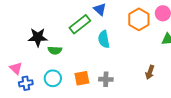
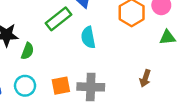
green semicircle: (55, 50) -> (27, 51), turned -72
gray cross: (106, 79) -> (91, 87), size x1.5

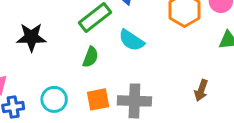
cyan semicircle: (88, 37) -> (131, 40), turned -45
green semicircle: (27, 51) -> (90, 57), moved

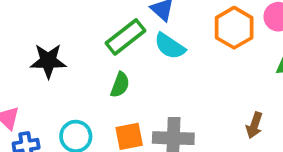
cyan semicircle: (131, 40) -> (170, 46), moved

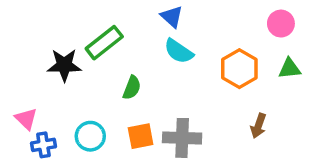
orange hexagon: (234, 28) -> (239, 69), moved
green rectangle: (126, 37) -> (104, 43), moved

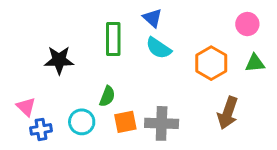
green rectangle: (104, 43) -> (113, 39), moved, turned -52
green semicircle: (132, 88) -> (107, 96), moved
brown arrow: (258, 126) -> (228, 113), size x1.5

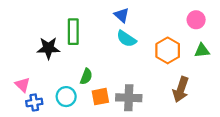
green rectangle: (113, 39) -> (73, 32), moved

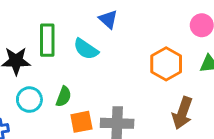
cyan semicircle: (126, 39) -> (86, 49), moved
cyan circle: (66, 97) -> (29, 100), moved

